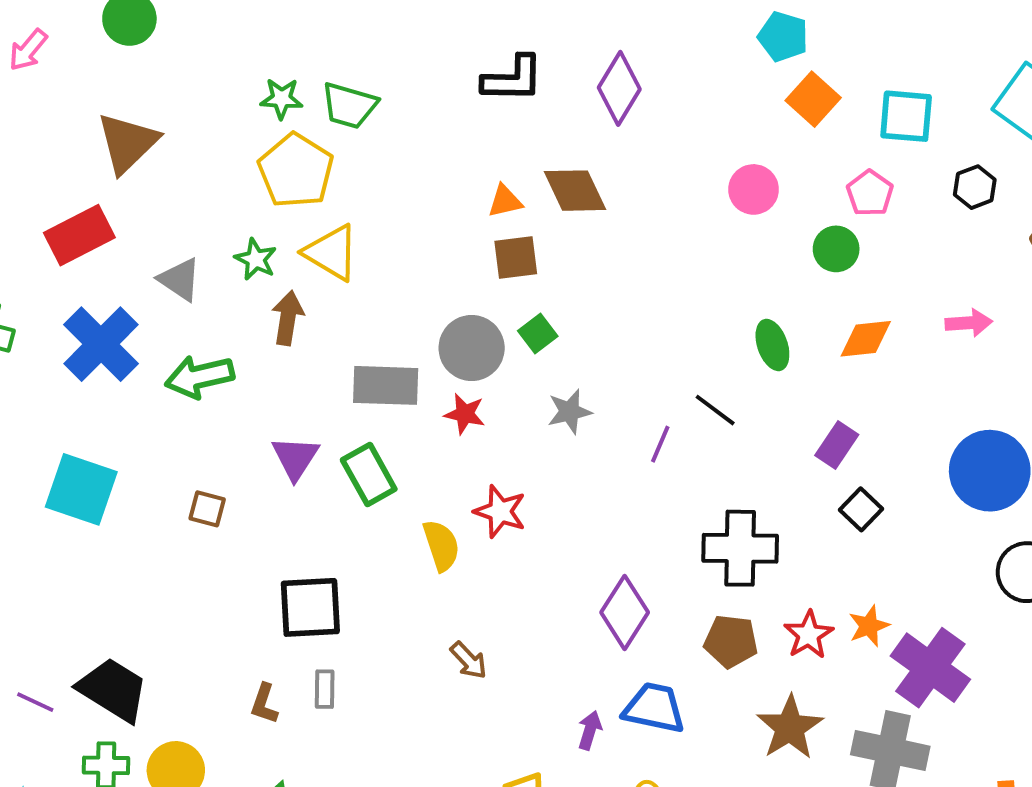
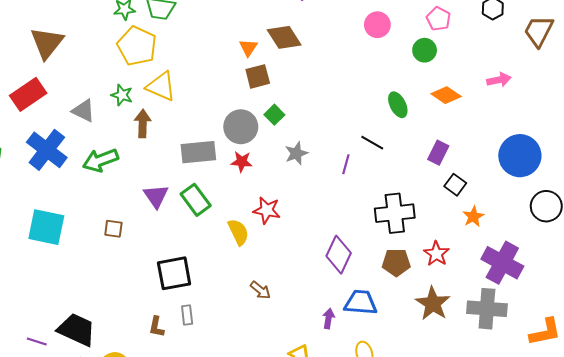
orange triangle: (505, 201) -> (248, 48), turned -36
orange diamond: (866, 339) -> (446, 95), turned 48
orange star: (869, 626) -> (473, 217), moved

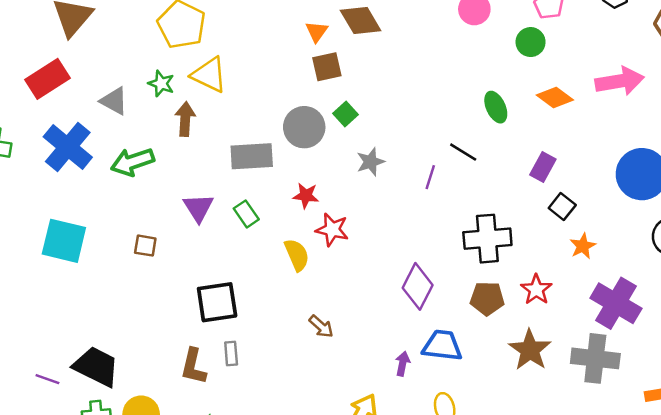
pink arrow: (499, 80) -> (620, 81), size x1.6
red star: (242, 162) -> (306, 196), moved
green rectangle: (196, 200) -> (246, 214), size x0.7
brown L-shape: (157, 327) -> (193, 366), size x1.4

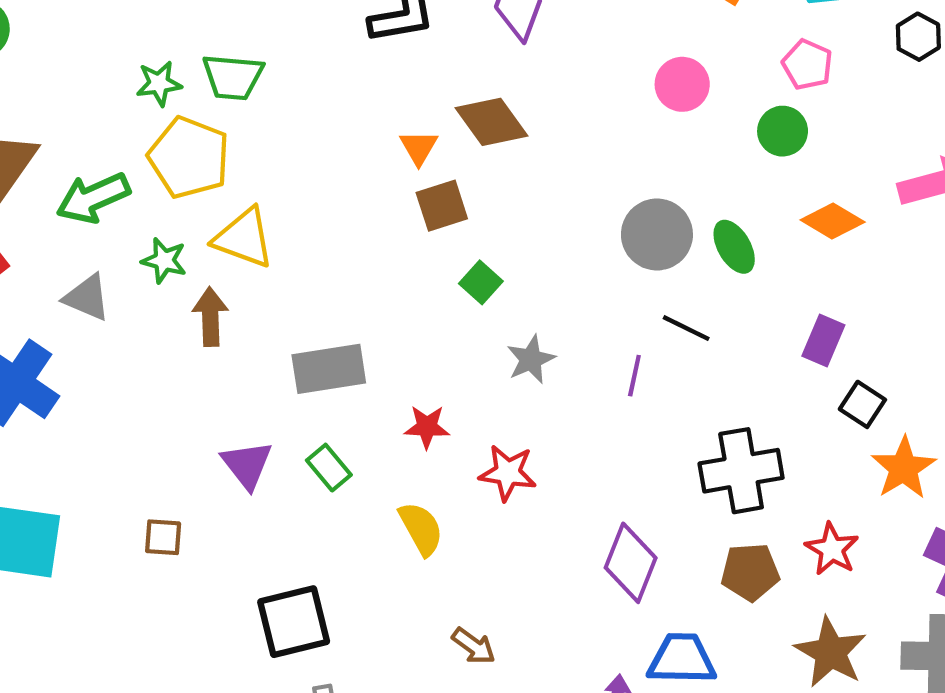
gray circle: (304, 127) -> (657, 234), moved
green arrow: (132, 162) -> (93, 198), moved
red star: (332, 230) -> (508, 473), moved
orange star: (583, 246) -> (904, 468), size x1.4

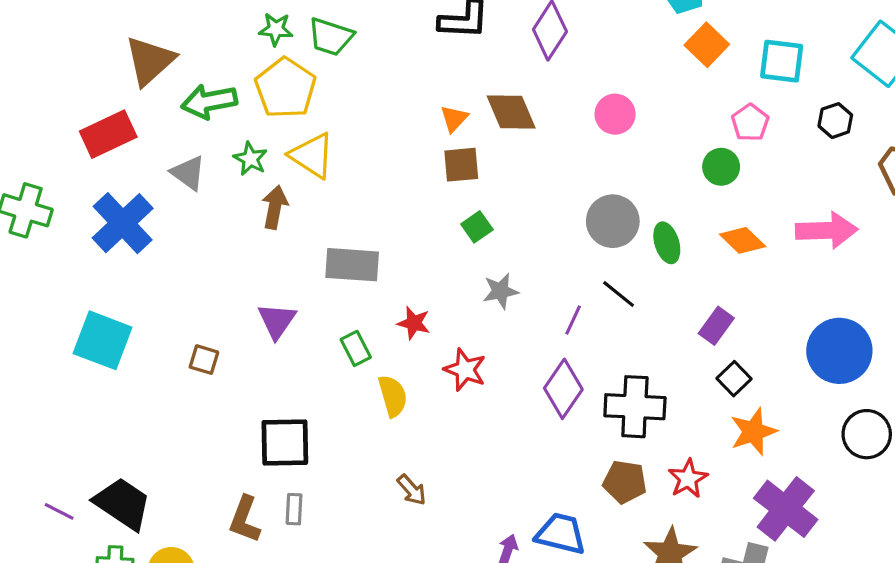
pink circle: (682, 84) -> (615, 114), moved
green rectangle: (329, 468) -> (356, 348), moved
purple diamond: (631, 563) -> (563, 389), moved

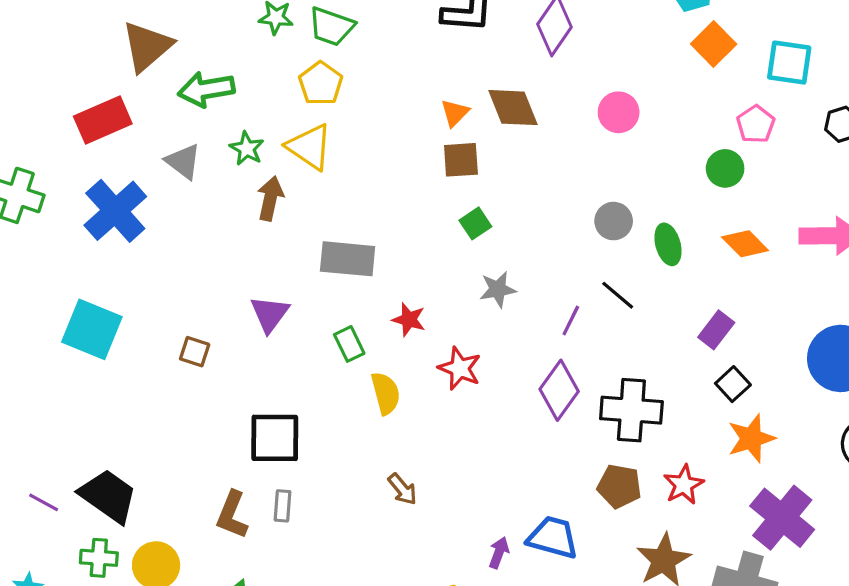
yellow pentagon: (285, 88) -> (321, 83), moved, size x0.7
gray circle: (613, 221) -> (614, 221), size x0.7

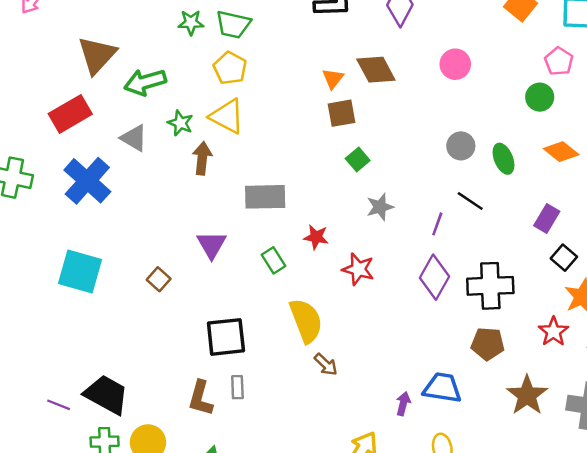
brown square: (195, 352) -> (159, 279), turned 30
yellow semicircle: (386, 393) -> (306, 321), moved, size x1.4
red star: (684, 485) -> (554, 332), moved

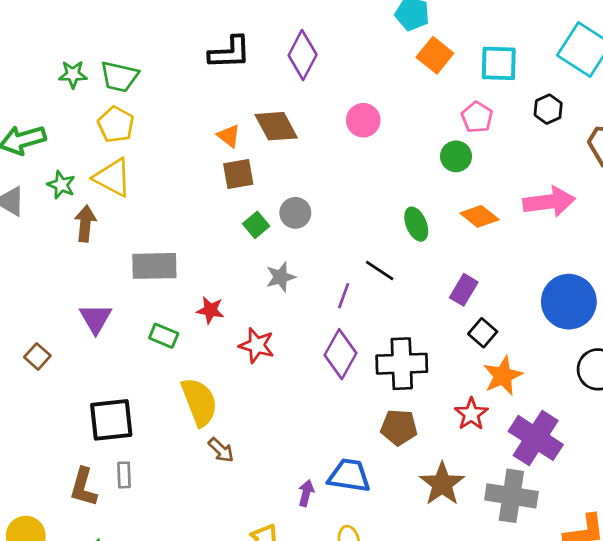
orange triangle: (333, 79) -> (229, 136), turned -30
gray circle: (461, 146) -> (295, 213), moved
green rectangle: (274, 260) -> (164, 336), turned -35

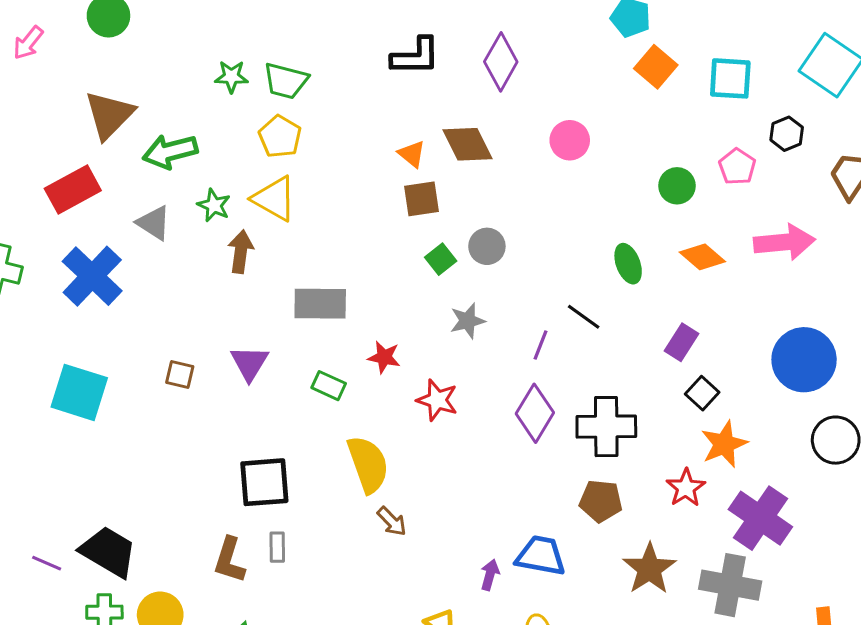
pink pentagon: (477, 117) -> (737, 167), moved
brown square: (37, 356) -> (180, 374), moved, turned -30

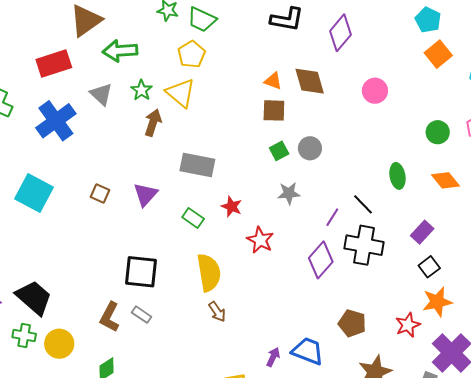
orange triangle: (412, 154) -> (273, 81), turned -30
black cross: (606, 427) -> (364, 245), moved
gray rectangle: (277, 547) -> (142, 315), turned -66

